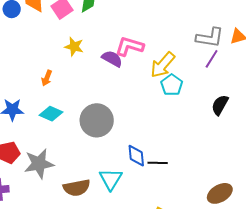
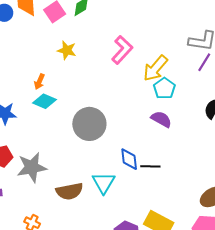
pink L-shape: (129, 46) -> (122, 50), turned 116
purple semicircle: (112, 59) -> (161, 119), moved
cyan diamond: (51, 114) -> (44, 101), moved

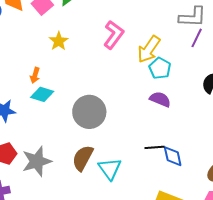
yellow star: (67, 50) -> (59, 41), turned 30
blue diamond: (129, 159) -> (173, 156), moved
brown semicircle: (70, 191) -> (83, 158), moved, turned 136

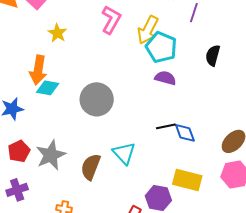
cyan pentagon: (160, 68) -> (161, 47), size x1.4
orange arrow: (35, 75) -> (38, 70), size x1.8
brown semicircle: (83, 158) -> (91, 167), moved

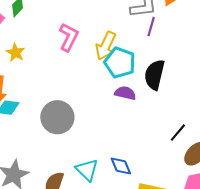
black semicircle: (213, 55) -> (155, 75), moved, size x1.4
black line: (166, 126) -> (178, 133), moved, turned -36
blue diamond: (185, 133) -> (121, 166), moved

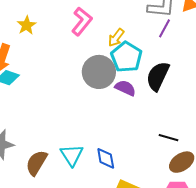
yellow arrow: (106, 46) -> (116, 38), size x0.7
gray circle: (57, 117) -> (99, 72), moved
black line: (178, 133) -> (169, 138), turned 54

